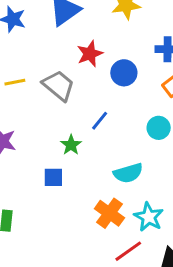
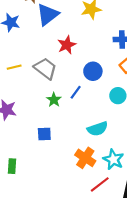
blue circle: (124, 73) -> (93, 71), moved
green star: (71, 145) -> (54, 100), moved

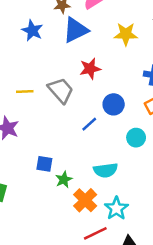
yellow line: (14, 67) -> (25, 92), moved
green star: (54, 100) -> (64, 180), moved

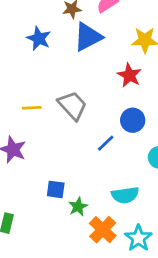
red star: (90, 69) -> (129, 75), moved, turned -30

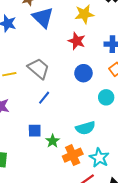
blue triangle: (88, 37) -> (43, 17), turned -40
blue line: (106, 143) -> (44, 98), moved
orange cross: (103, 230) -> (73, 155), turned 30

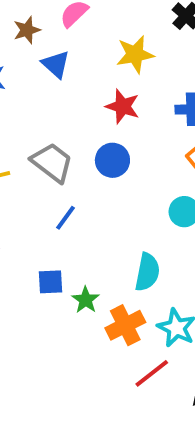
blue triangle: (43, 17) -> (56, 64), size x0.7
blue circle: (83, 73) -> (112, 160), moved
cyan semicircle: (85, 128) -> (147, 272), turned -60

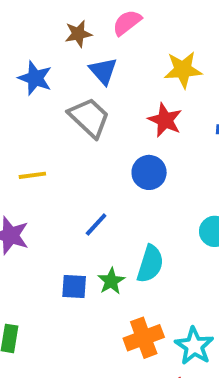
gray trapezoid: (52, 162) -> (89, 117), moved
cyan semicircle: (147, 272) -> (150, 264), moved
green star: (86, 300) -> (111, 281), moved

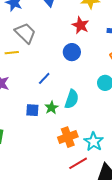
gray trapezoid: (89, 117) -> (25, 33), moved

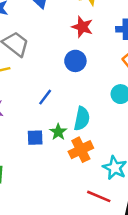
orange cross: (68, 137) -> (81, 150), moved
red line: (78, 163) -> (99, 196), turned 60

